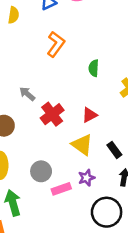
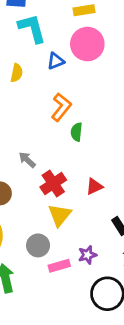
green semicircle: (94, 68) -> (76, 132), moved
yellow triangle: (82, 145) -> (60, 215), moved, turned 30

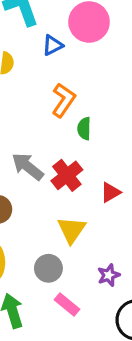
gray arrow: (27, 160) -> (28, 167), size x1.5
red cross: (53, 183) -> (67, 175), moved
pink rectangle: (59, 266) -> (67, 305), moved, turned 60

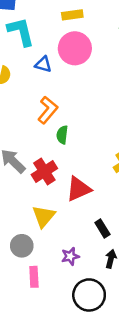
blue triangle: (53, 45) -> (43, 64), turned 36
red triangle: (110, 192) -> (79, 189), size x1.5
pink rectangle: (67, 305) -> (34, 277), turned 42

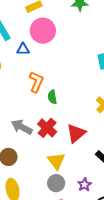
gray circle: (22, 246) -> (56, 183), moved

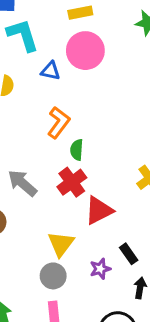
red cross: (47, 128) -> (72, 182), moved
purple star: (85, 185) -> (100, 269), moved

